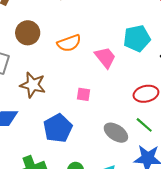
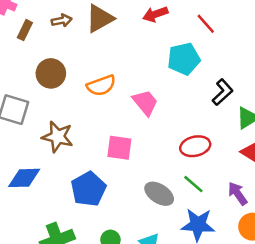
cyan pentagon: (137, 38) -> (184, 59), moved
pink square: (84, 94) -> (119, 148), size x1.5

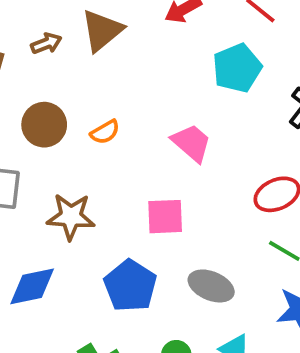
orange semicircle: (101, 85) -> (105, 132), moved, size x0.7
gray ellipse: (159, 194) -> (211, 286), moved

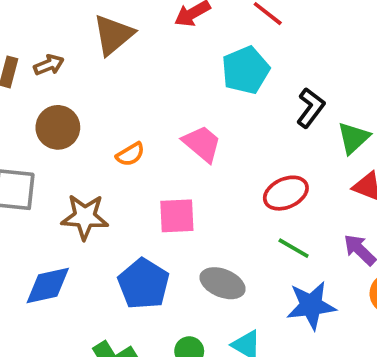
brown arrow: (46, 43) -> (49, 65), moved
orange semicircle: (105, 132) -> (130, 154), moved

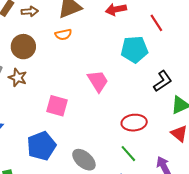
orange semicircle: (130, 154) -> (63, 35), moved
pink square: (177, 216) -> (57, 106), moved
brown star: (85, 217) -> (18, 78), moved, size x0.7

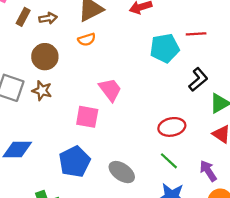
red line: (156, 23) -> (196, 34), moved, turned -54
pink trapezoid: (98, 81) -> (110, 90), moved

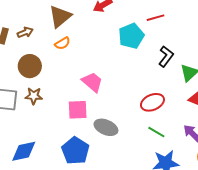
gray ellipse: (122, 172) -> (106, 127), moved

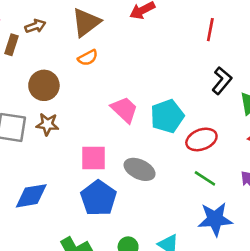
red line: (156, 18) -> (210, 30), turned -66
brown arrow: (25, 32) -> (35, 26), moved
cyan pentagon: (131, 36) -> (167, 116), moved
pink square: (78, 110) -> (94, 158), moved

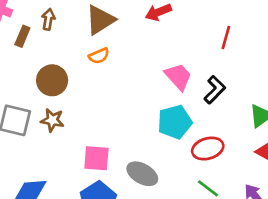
brown arrow: (35, 26) -> (48, 19), turned -66
black L-shape: (222, 81) -> (215, 90), moved
pink trapezoid: (124, 110) -> (178, 77), moved

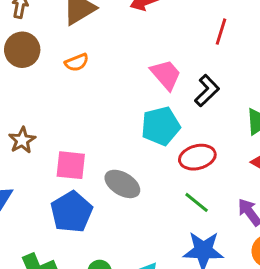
orange semicircle: (99, 56) -> (77, 62), moved
brown circle: (52, 80) -> (22, 50), moved
brown star: (52, 120) -> (22, 140), moved, turned 30

